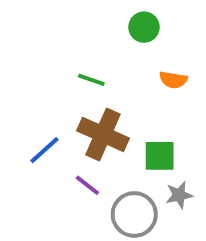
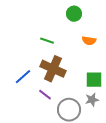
green square: (160, 156) -> (94, 80), moved

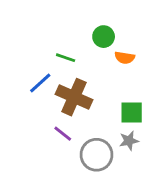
green circle: (74, 14) -> (104, 37), moved
blue line: (23, 77) -> (40, 83), moved

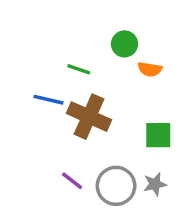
blue line: (40, 83) -> (48, 100), turned 55
purple line: (63, 134) -> (72, 181), moved
gray star: (129, 141) -> (155, 184), moved

